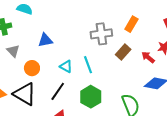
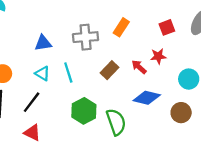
blue triangle: (45, 40) -> (43, 43), moved
brown rectangle: (123, 52) -> (110, 70), moved
green hexagon: (91, 97) -> (84, 111), moved

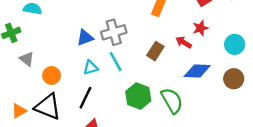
gray cross: (86, 37) -> (114, 32), moved
cyan triangle: (43, 73) -> (91, 68), turned -35

